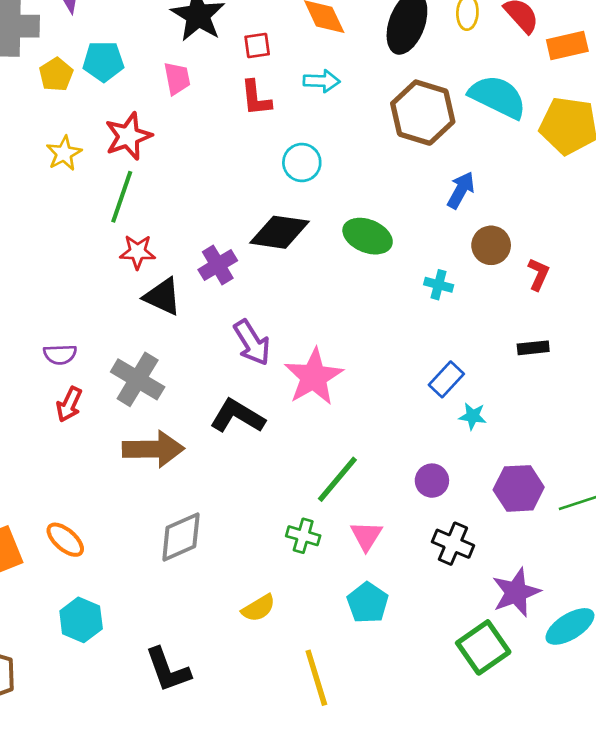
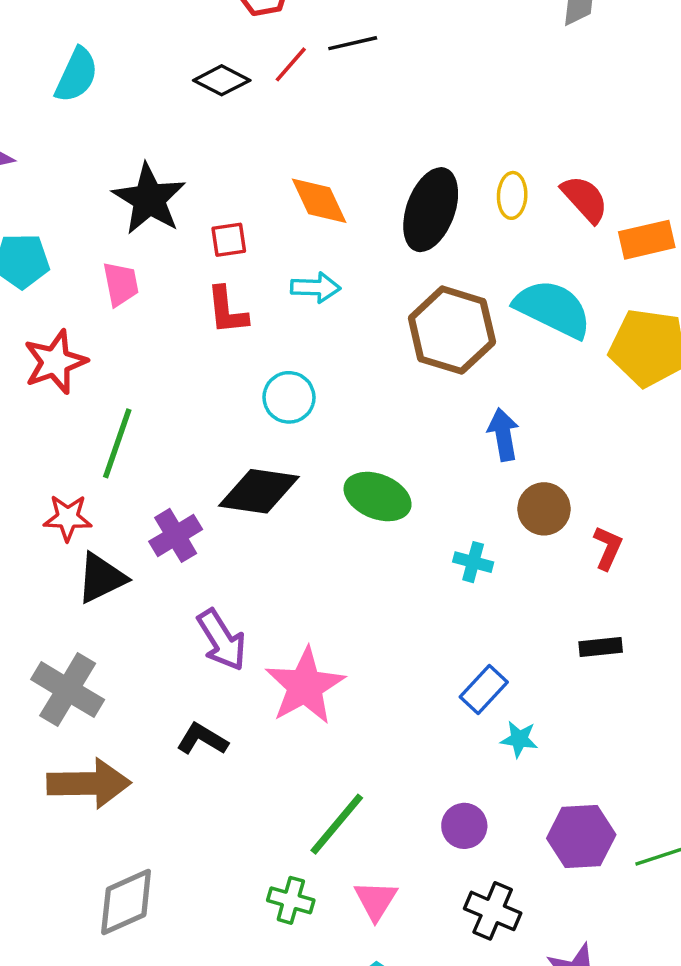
blue arrow: (461, 190) -> (503, 435), turned -39
green line: (122, 197) -> (117, 443), moved
black triangle: (163, 297) -> (101, 578), turned -51
black L-shape: (237, 416) -> (202, 739), size x0.7

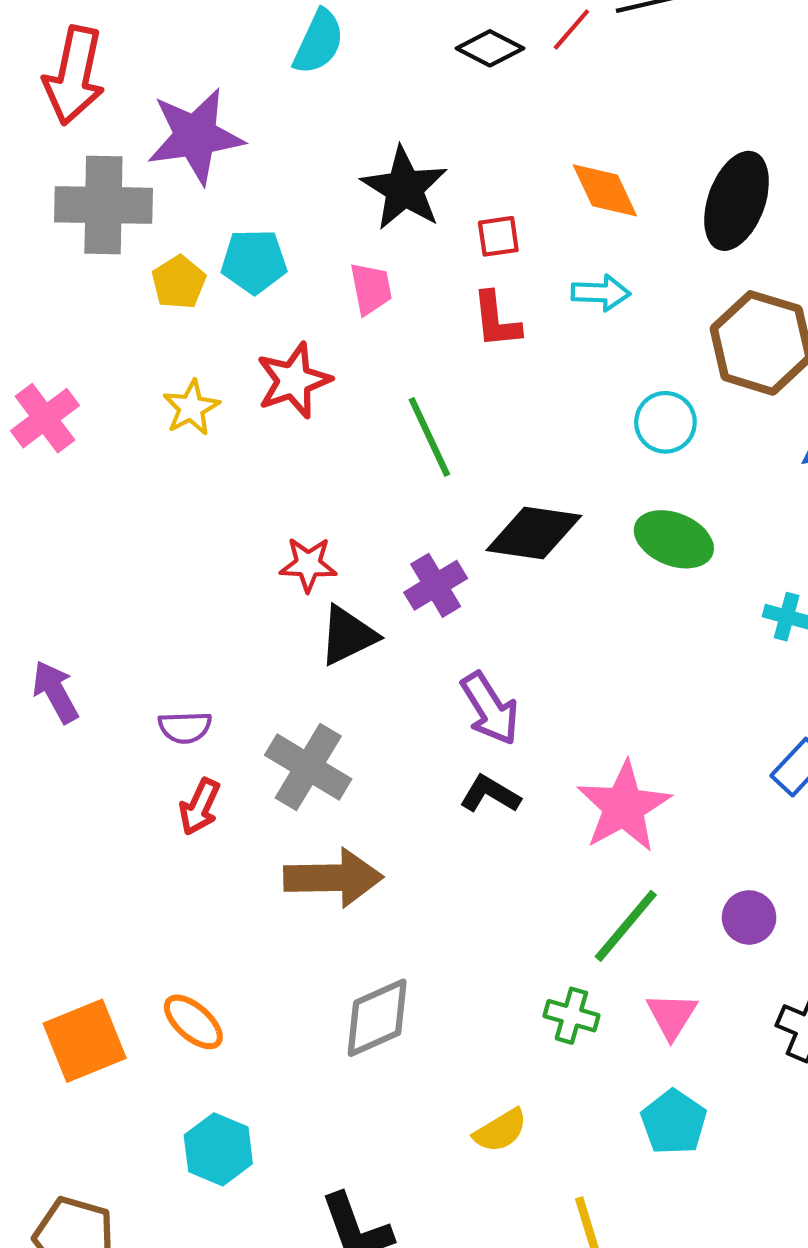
cyan circle: (289, 397) -> (665, 422), moved
green line: (117, 443) -> (429, 437), moved, turned -44
pink star: (305, 686) -> (624, 807), moved
black L-shape: (202, 739) -> (490, 794), moved
purple circle: (464, 826) -> (749, 917), moved

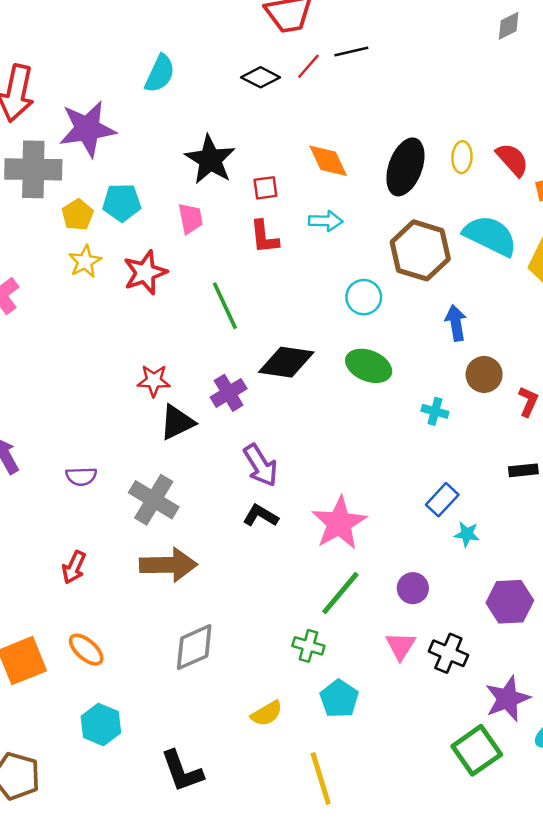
yellow star: (191, 408) -> (85, 261), moved
red arrow: (200, 807) -> (74, 567), moved
pink triangle: (672, 1016) -> (401, 646), moved
cyan pentagon: (674, 1122) -> (339, 699), moved

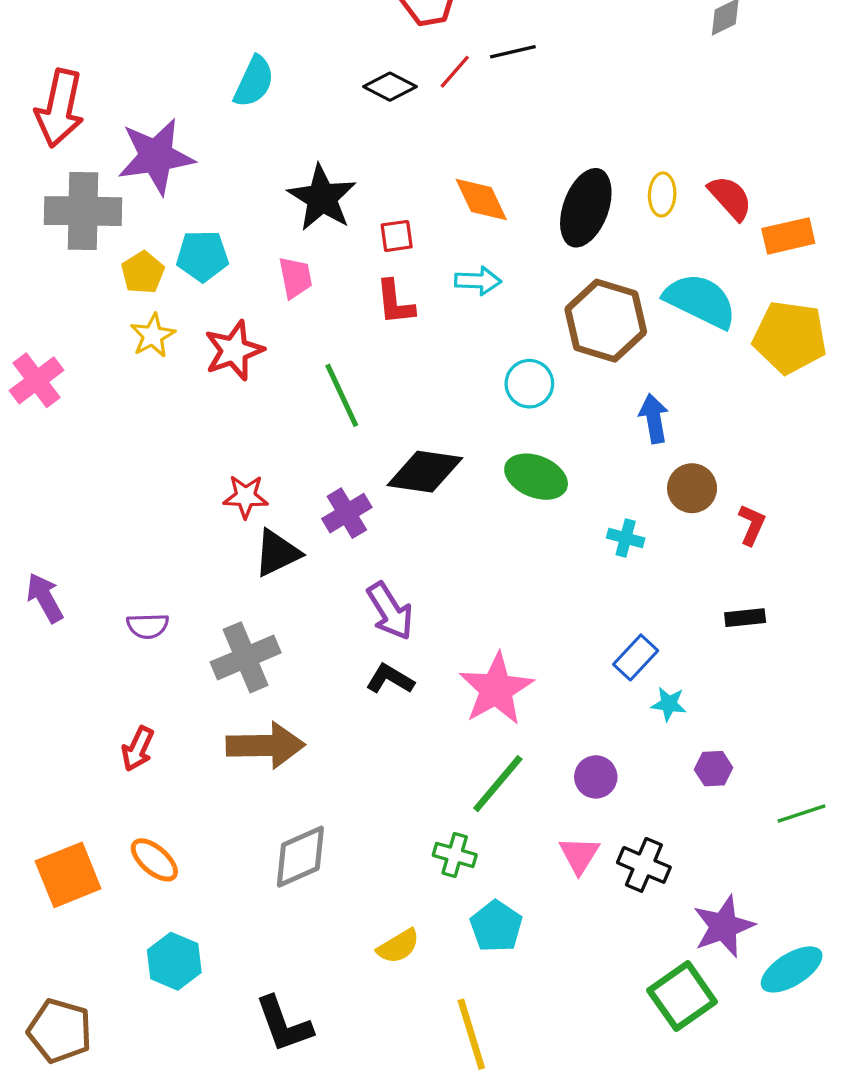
gray cross: (154, 500) -> (246, 657), turned 36
purple hexagon: (510, 602) -> (714, 769), moved, size x0.6

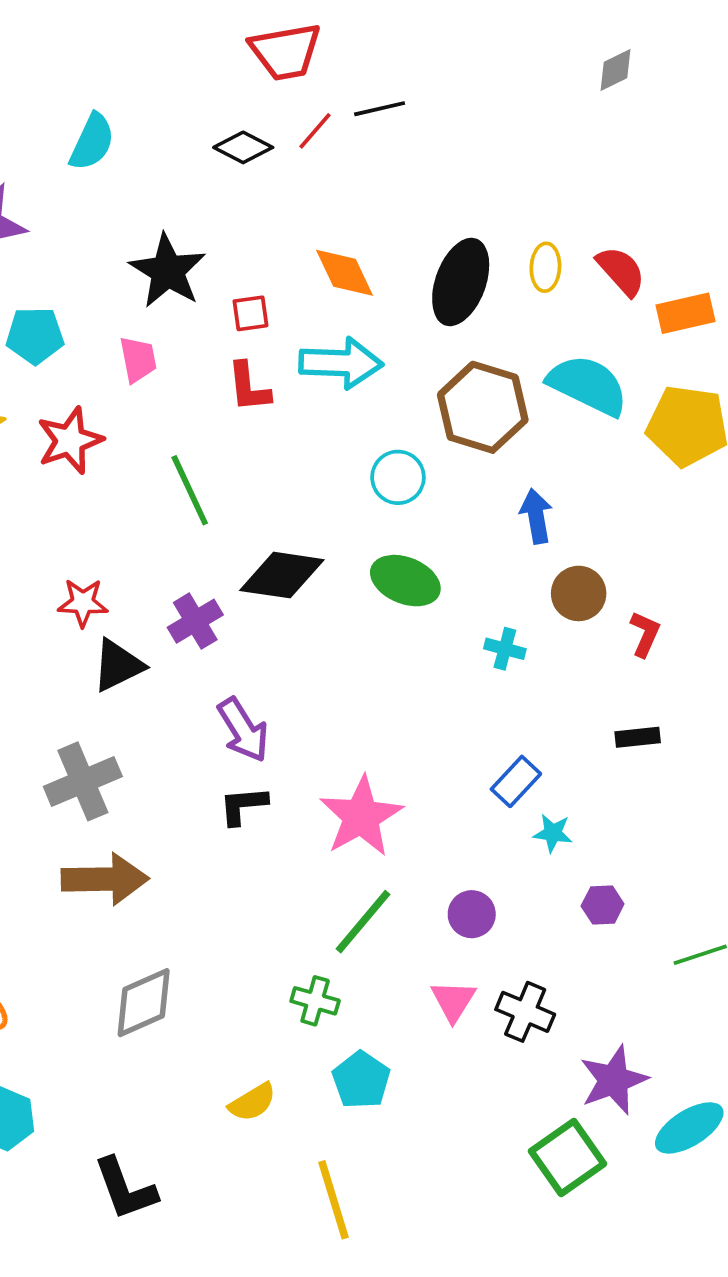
cyan arrow: (478, 281) -> (341, 363), size x1.6
black L-shape: (390, 679) -> (243, 805), turned -36

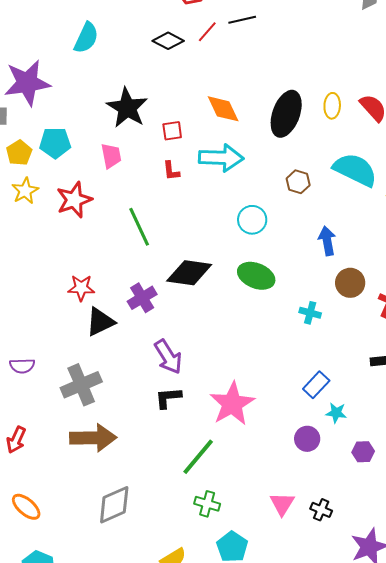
red L-shape: (249, 387) -> (171, 171), size x0.7
brown hexagon: (483, 407) -> (298, 182), size x0.5
purple circle: (472, 914) -> (307, 439), moved
green line: (363, 922) -> (198, 457), moved
black cross: (525, 1012) -> (321, 510), size x0.7

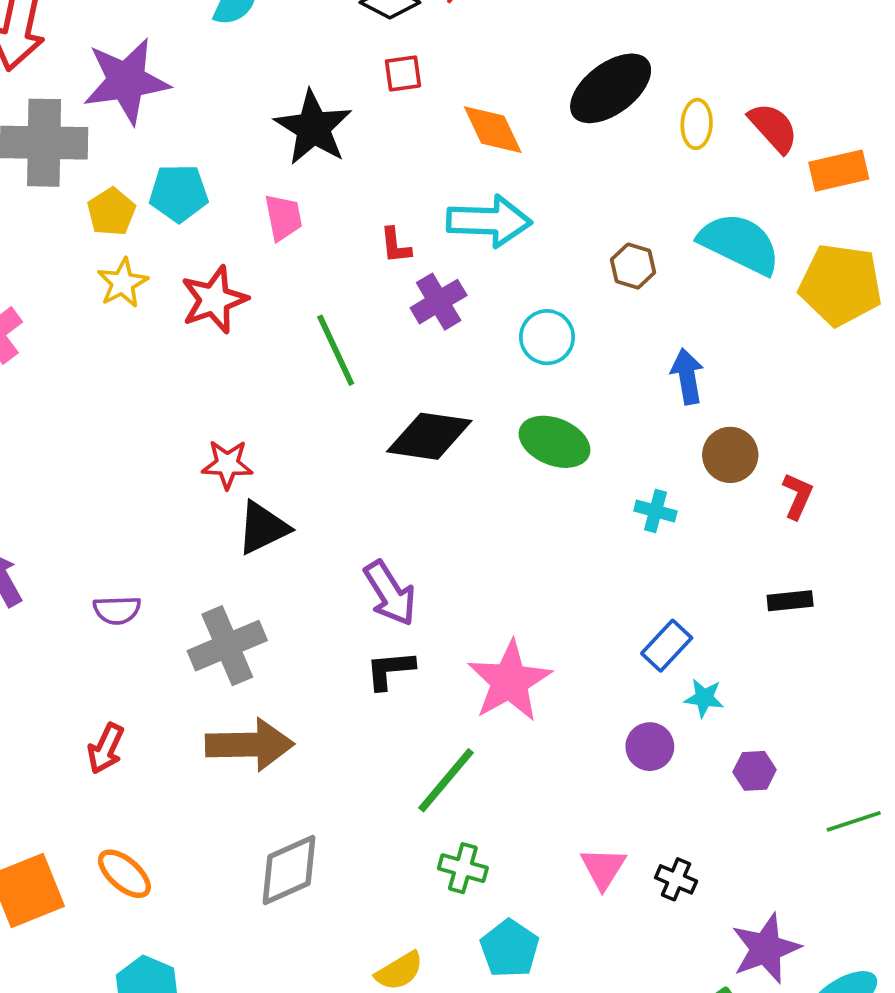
black ellipse: (286, 114) -> (611, 88), moved, turned 33
red square: (172, 131) -> (403, 73), moved
purple cross: (142, 298) -> (439, 302), moved

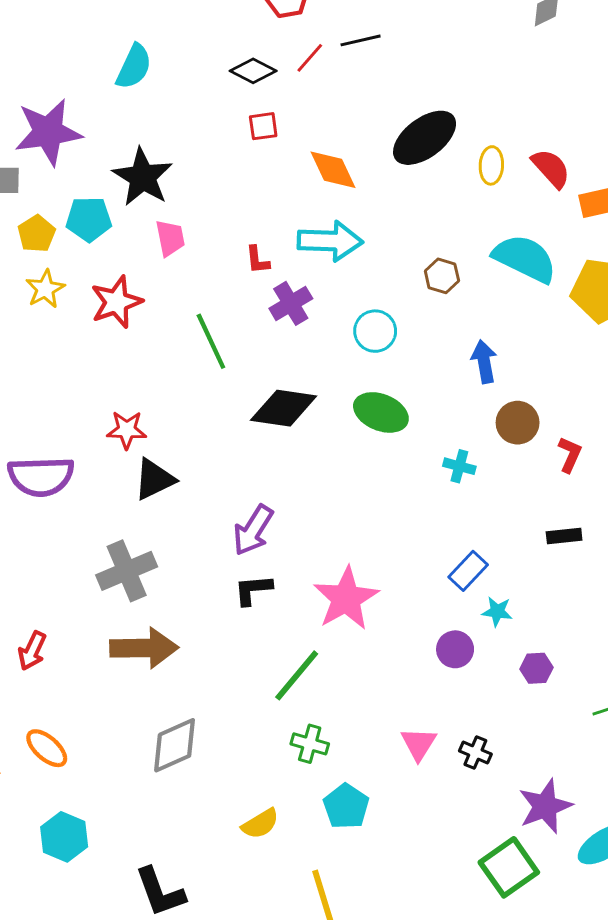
black star: (313, 128) -> (143, 177), moved
purple arrow: (390, 593) -> (253, 530), turned 64
purple semicircle: (117, 610) -> (41, 476), moved, size x1.8

